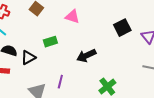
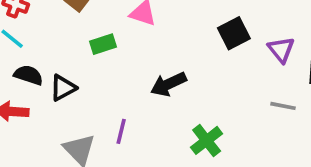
green rectangle: (50, 42) -> (103, 44), moved

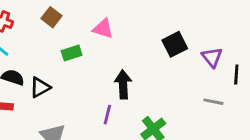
black arrow: (168, 84) -> (123, 84), turned 112
purple line: (121, 131) -> (107, 115), moved

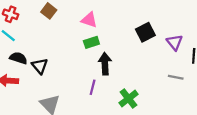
green rectangle: (72, 53) -> (91, 42), moved
black triangle: (40, 87) -> (40, 66), turned -42

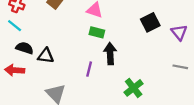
green rectangle: (91, 42) -> (97, 32), turned 32
black triangle: (40, 66) -> (46, 56), turned -42
purple line: (93, 87) -> (89, 69), moved

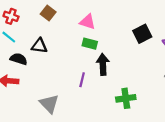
black triangle: (46, 56) -> (39, 46), moved
green cross: (134, 88) -> (126, 98), turned 30

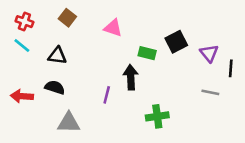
green rectangle: (90, 44) -> (147, 53), moved
black semicircle: (19, 59) -> (55, 87), moved
gray triangle: (49, 104) -> (69, 123), turned -45

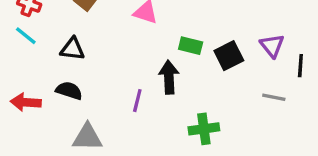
black square: (176, 42) -> (229, 56), moved

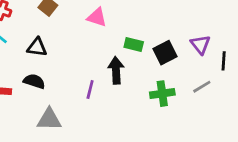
gray line: (274, 97) -> (202, 87), turned -42
green cross: (204, 129) -> (162, 94), moved

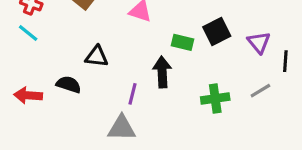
black triangle: (37, 47) -> (97, 56), moved
black square: (165, 53) -> (217, 31), moved
gray triangle: (49, 119) -> (122, 128), moved

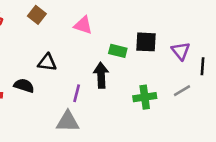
black square: (217, 31) -> (146, 42), turned 30

